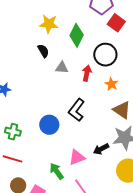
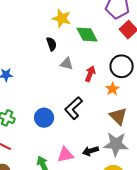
green diamond: (77, 35) -> (87, 35), turned -65
black circle: (105, 55) -> (122, 66), moved

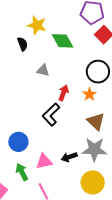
black semicircle: (51, 44) -> (23, 44), moved
red arrow: (90, 74) -> (63, 93), moved
blue circle: (44, 118) -> (18, 142), moved

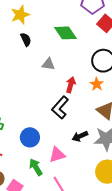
yellow star: (37, 25) -> (20, 15), moved, turned -30
black arrow: (69, 157) -> (80, 136), moved

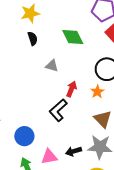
black arrow: (80, 136) -> (74, 151), moved

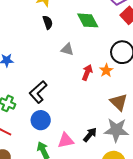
orange star: (97, 92) -> (106, 70), moved
black L-shape: (58, 110) -> (38, 92), moved
black arrow: (74, 151) -> (90, 135), turned 147

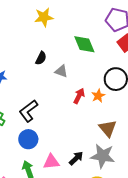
black semicircle: (48, 22) -> (41, 58), moved, turned 40

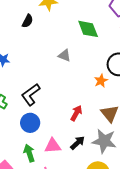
black semicircle: (41, 58) -> (28, 21), moved
red arrow: (79, 96) -> (76, 113), moved

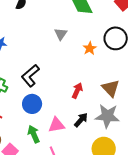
gray triangle: (64, 55) -> (61, 34), turned 48
orange star: (101, 81) -> (90, 48), moved

